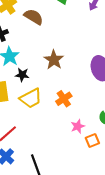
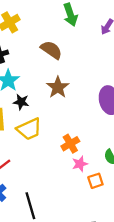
brown semicircle: (34, 17) -> (51, 50), moved
orange cross: (64, 99) -> (70, 144), moved

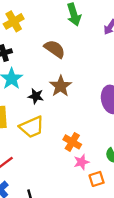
black star: (21, 102) -> (36, 96), moved
orange cross: (70, 144) -> (72, 142), turned -30

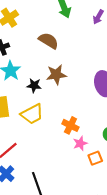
brown star: (61, 86) -> (56, 75), turned 30

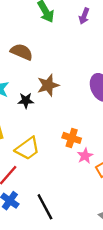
brown semicircle: (49, 41) -> (22, 52), moved
yellow trapezoid: (32, 114) -> (27, 148), moved

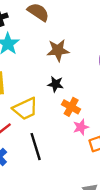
black star: (26, 101) -> (56, 84), moved
black line: (45, 207) -> (36, 147), moved

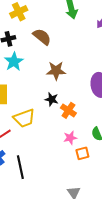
orange cross: (71, 107) -> (68, 110), moved
black line: (36, 147) -> (20, 167), moved

